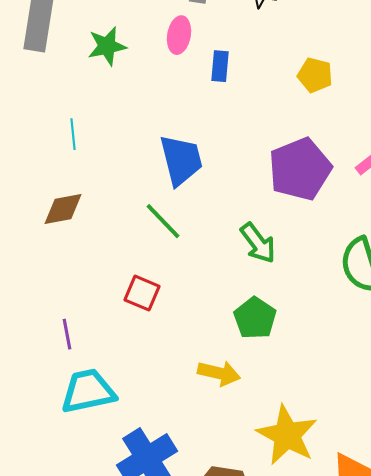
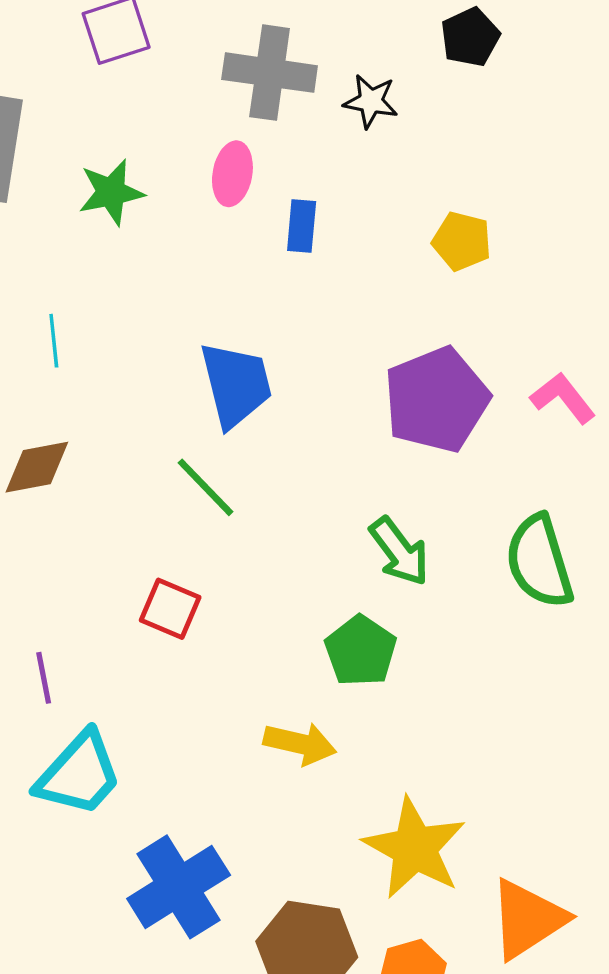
green arrow: (258, 243) -> (399, 551), moved
cyan trapezoid: (88, 391) -> (79, 774), turned 144

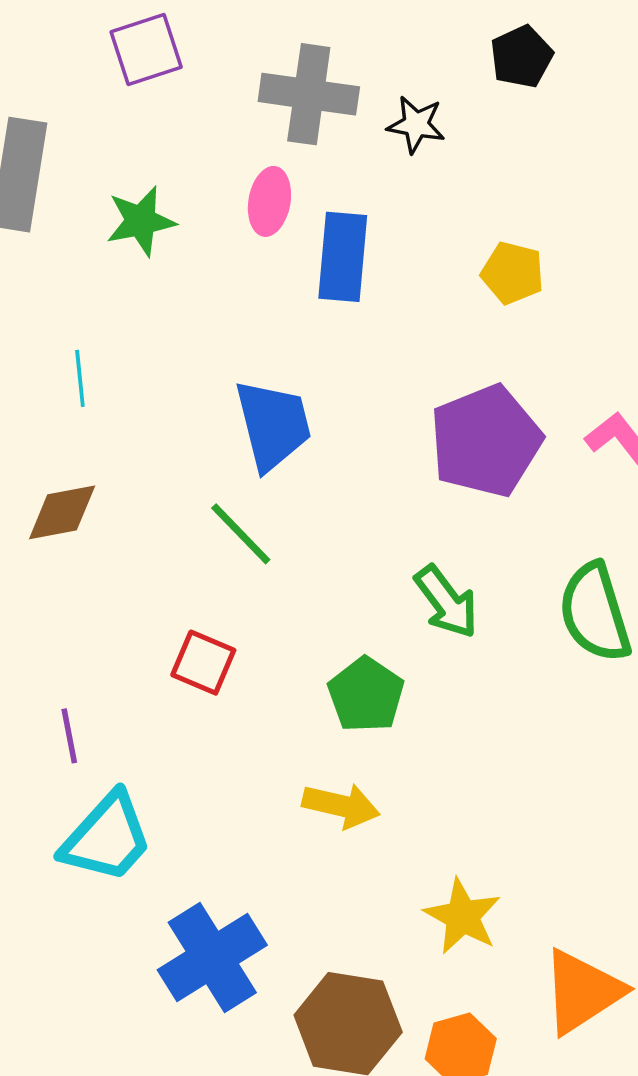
blue rectangle: (302, 226) -> (343, 257), size x1.6
green pentagon: (361, 651) -> (366, 695), moved
yellow star: (415, 848) -> (463, 916), size x0.7

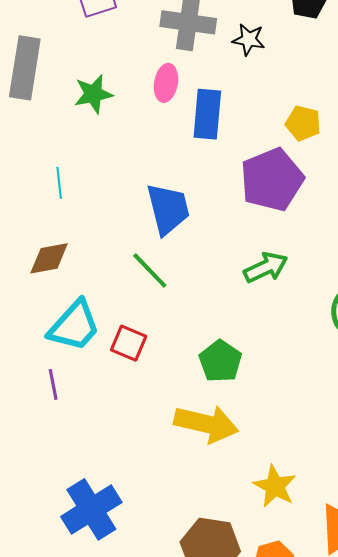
purple pentagon: (486, 441) -> (272, 180), moved
green arrow: (446, 602) -> (266, 267), moved, turned -78
yellow arrow: (341, 806) -> (206, 424), size x1.5
cyan trapezoid: (107, 838) -> (74, 326), moved
blue cross: (212, 958) -> (91, 509), moved

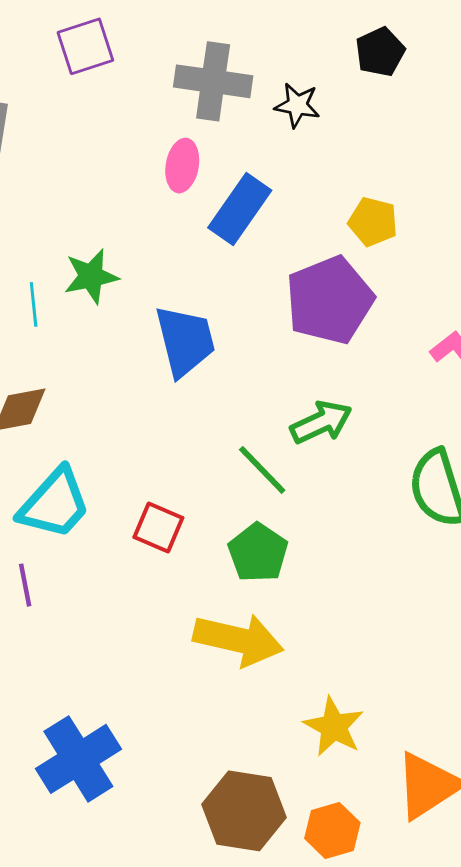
green star: (93, 94) -> (91, 276), moved
blue rectangle: (207, 114) -> (240, 209), turned 30
green line: (150, 270) -> (262, 470), moved
red square: (129, 343) -> (158, 527), moved

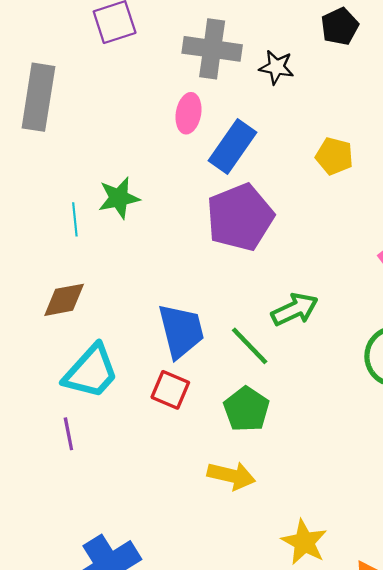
purple pentagon: (330, 300) -> (240, 217), moved
blue trapezoid: (185, 341) -> (181, 331), moved
yellow arrow: (238, 640) -> (231, 476), size x0.7

